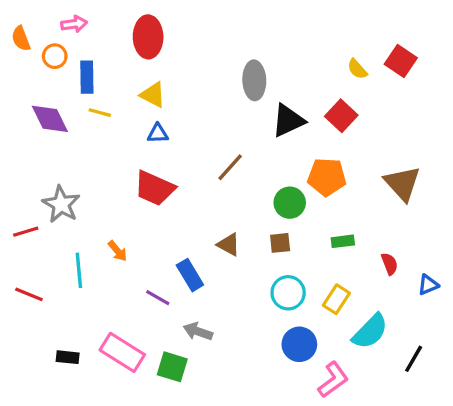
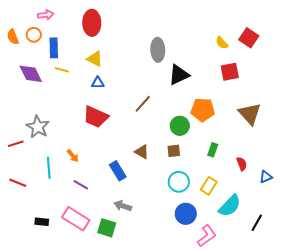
orange semicircle: (21, 38) -> (13, 37), moved
red square: (341, 116) -> (230, 72), moved, turned 36
green rectangle: (343, 241) -> (213, 150), turned -64
purple line: (158, 298) -> (81, 185), moved

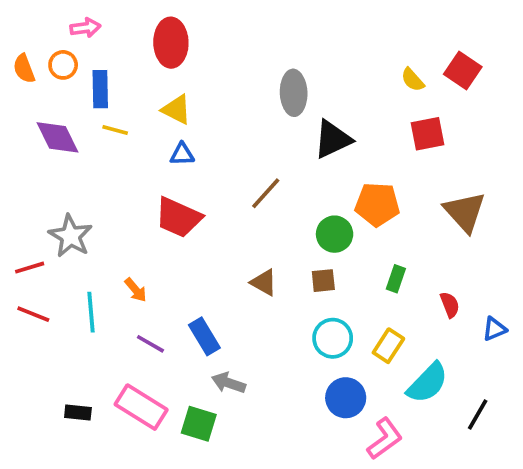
blue rectangle: (118, 171) -> (204, 336), moved
red line: (18, 183) -> (33, 314), moved

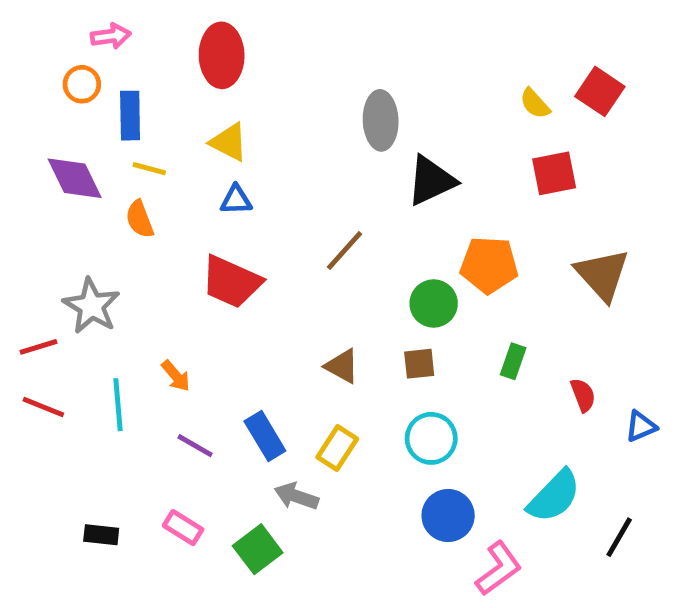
orange semicircle: (24, 69) -> (140, 219), moved
yellow rectangle: (388, 346) -> (337, 448), moved
pink rectangle: (141, 407) -> (183, 528), size x0.6
green square: (199, 424) -> (258, 549), turned 36

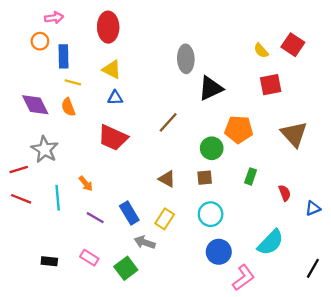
purple diamond: (75, 178) -> (35, 105), moved
black line: (619, 537) -> (313, 268), moved

